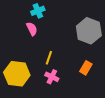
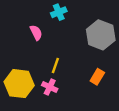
cyan cross: (38, 11) -> (59, 12), moved
pink cross: (52, 77) -> (50, 87), moved

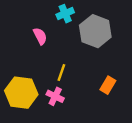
gray hexagon: (101, 35) -> (95, 31), moved

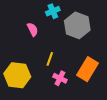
orange rectangle: (108, 85) -> (87, 69), size x1.6
pink cross: (55, 96) -> (60, 78), moved

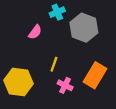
pink semicircle: (32, 29) -> (35, 32), turned 64

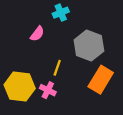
gray hexagon: (84, 28) -> (89, 45), moved
pink cross: (65, 85) -> (48, 90), moved

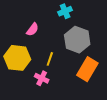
cyan cross: (61, 13) -> (65, 11), moved
yellow hexagon: (20, 87) -> (17, 58), moved

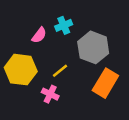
cyan cross: (65, 11) -> (64, 25), moved
yellow line: (50, 59) -> (60, 71), turned 32

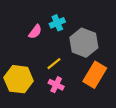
yellow hexagon: (21, 70) -> (19, 79), moved
pink cross: (50, 94) -> (56, 85), moved

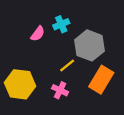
yellow line: (54, 64) -> (67, 65), moved

